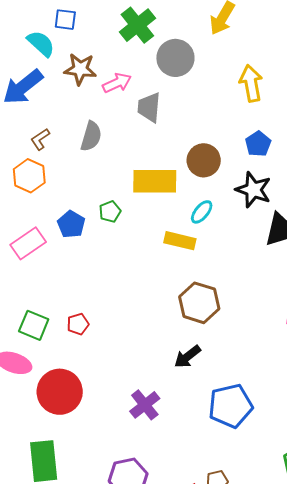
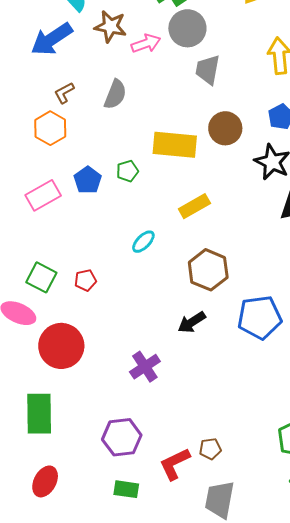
gray circle: (175, 58) -> (187, 28), moved
gray trapezoid: (149, 107) -> (208, 70), moved
cyan ellipse: (202, 212) -> (143, 242), moved
yellow rectangle: (180, 241) -> (194, 206), turned -48
blue pentagon: (230, 406) -> (260, 317), moved

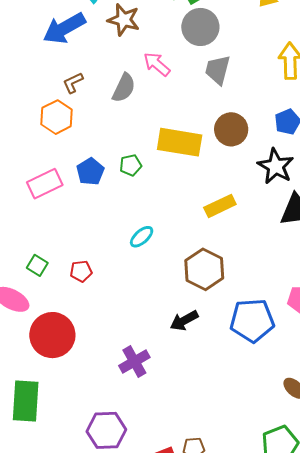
pink arrow: (146, 43) -> (157, 64), moved, turned -124
yellow rectangle: (194, 206) -> (220, 206), moved
green square: (41, 277) -> (37, 265), size x0.7

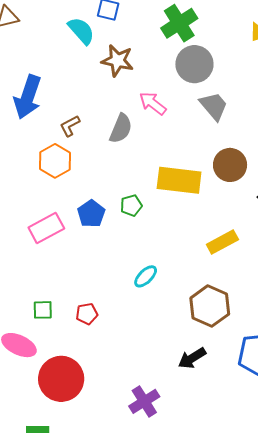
blue arrow: (64, 28) -> (28, 97), moved, turned -39
gray trapezoid: (218, 70) -> (214, 106), turned 128
green square: (37, 265) -> (43, 310), turned -30

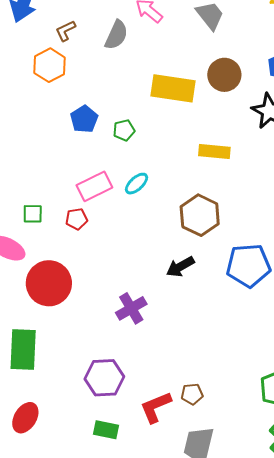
green pentagon: (131, 205) -> (124, 130), moved
pink rectangle: (46, 228) -> (94, 186), moved
yellow rectangle: (222, 242) -> (214, 152), turned 32

